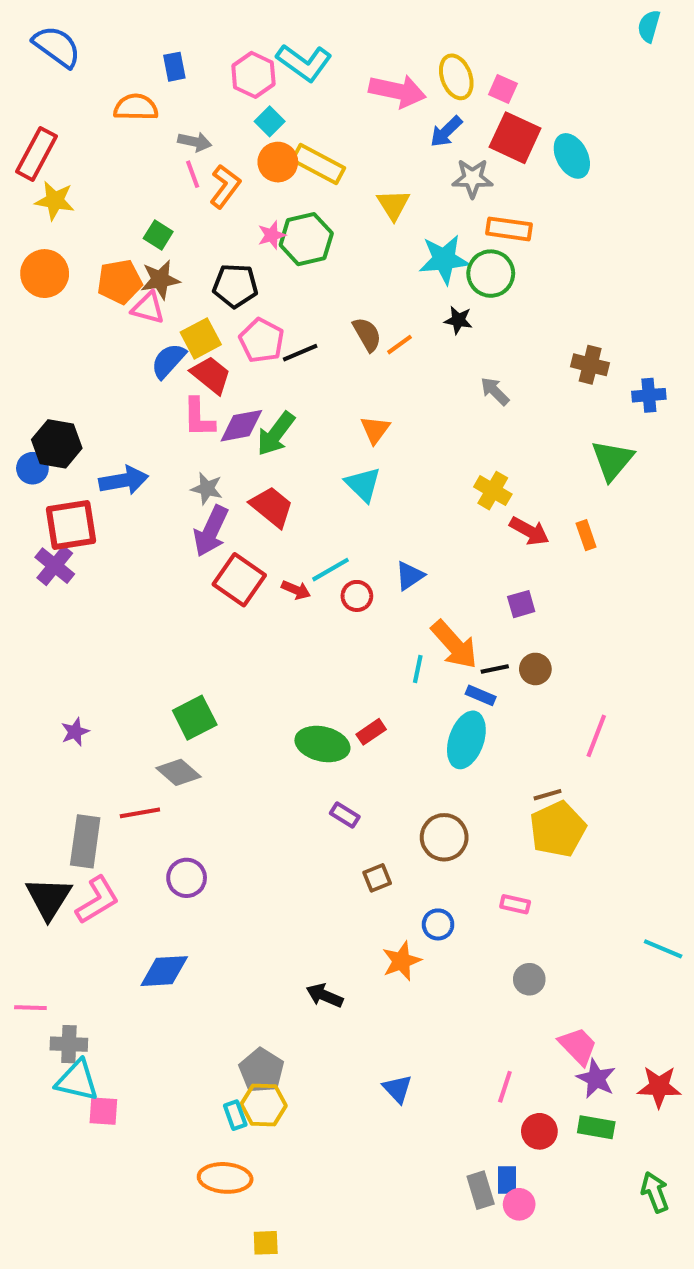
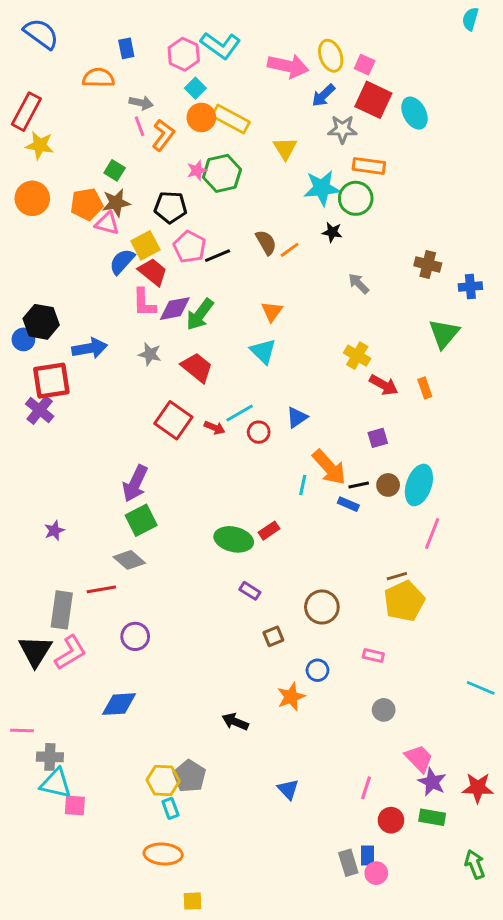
purple arrow: (211, 531) -> (135, 484), moved
cyan ellipse: (466, 740) -> (419, 485), moved
yellow hexagon: (264, 1105) -> (163, 780), moved

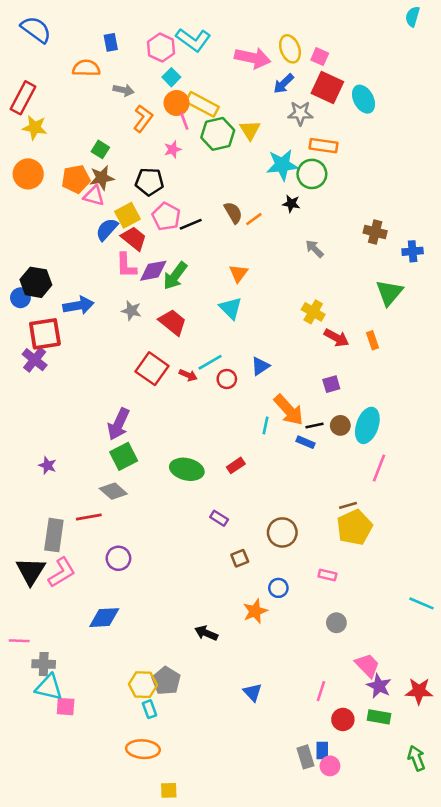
pink line: (140, 126) -> (184, 121), moved
green hexagon: (222, 173) -> (218, 134), moved
purple star: (54, 531) -> (48, 465), turned -30
green ellipse: (234, 539) -> (187, 469), moved

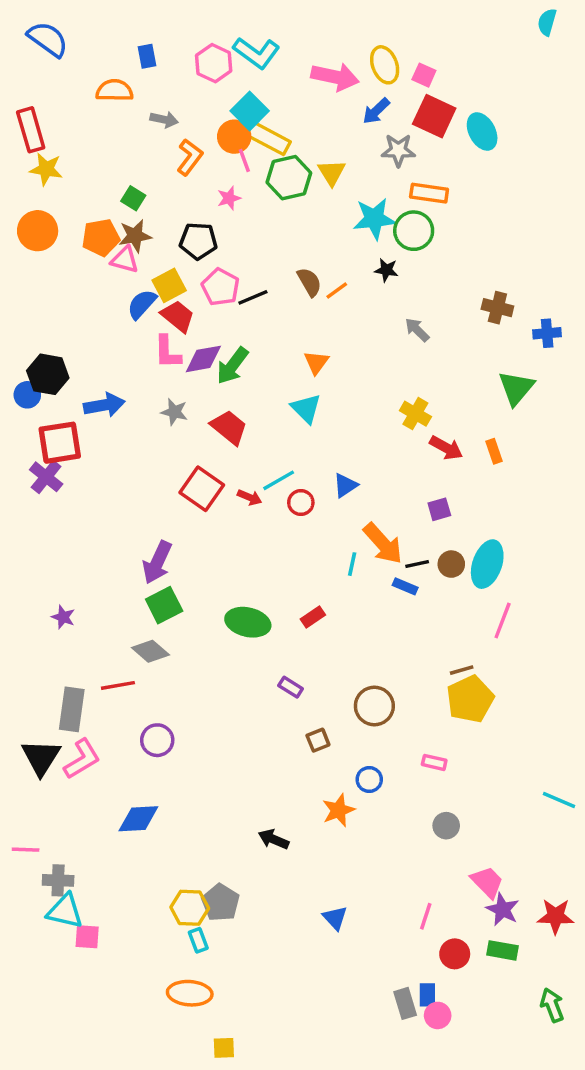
cyan square: (171, 77) -> (250, 111), moved, size x1.5
red rectangle: (23, 98) -> (31, 130), turned -44

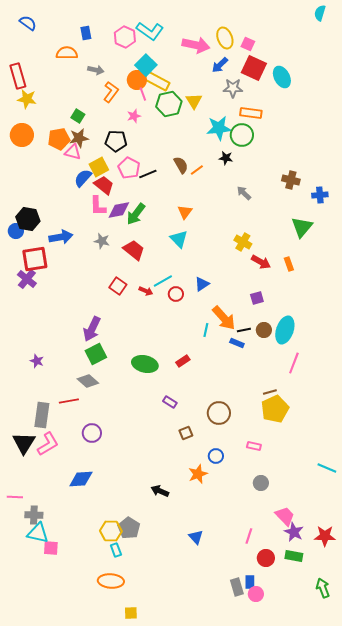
blue semicircle: (48, 39) -> (28, 23), size x0.7
red square: (202, 489) -> (118, 286), size x0.7

